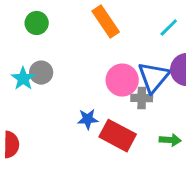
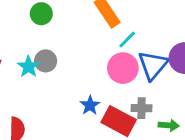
cyan line: (169, 27) -> (127, 39), moved
gray cross: (142, 98) -> (141, 108), moved
blue star: (88, 119) -> (90, 105), turned -30

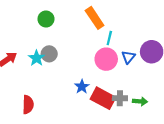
cyan line: (127, 39) -> (109, 38), turned -32
blue triangle: (153, 65) -> (128, 57), size x0.6
gray cross: (141, 108) -> (120, 98), moved

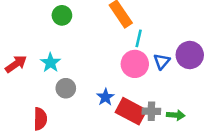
gray circle: (49, 54) -> (66, 88), moved

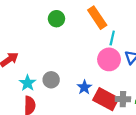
green circle: (62, 15) -> (56, 19), moved
cyan star: (50, 63) -> (28, 83), moved

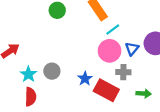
cyan line: (112, 38) -> (113, 29), turned 40
gray cross: (123, 99) -> (123, 72), moved

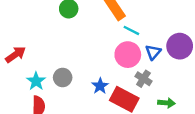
cyan line: (113, 29) -> (131, 30), turned 64
gray cross: (123, 72) -> (143, 79), turned 32

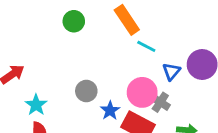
pink circle: (128, 55) -> (142, 92), moved
gray circle: (63, 77) -> (86, 91), moved

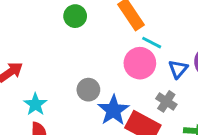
pink circle: (142, 92) -> (140, 63), moved
blue star: (110, 111) -> (113, 110), size x1.5

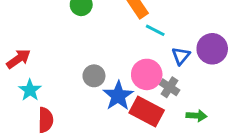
pink circle: (140, 63) -> (147, 74), moved
cyan star: (35, 104) -> (30, 90), moved

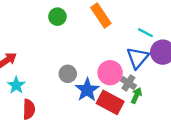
cyan line: (155, 30) -> (146, 33), moved
blue triangle: (181, 56) -> (138, 58), size x1.5
green arrow: (197, 116) -> (136, 96), moved, turned -70

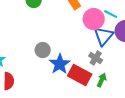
pink circle: (110, 73) -> (94, 19), moved
green arrow: (136, 96) -> (102, 80), moved

